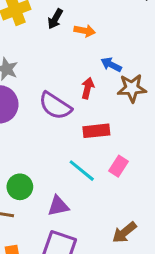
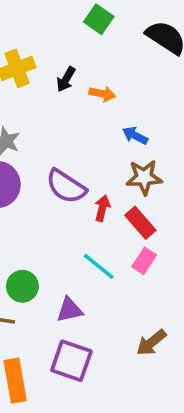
red arrow: (88, 88) -> (102, 208), moved
brown star: (132, 88) -> (144, 177), moved
red rectangle: (96, 131) -> (140, 223), moved, turned 55

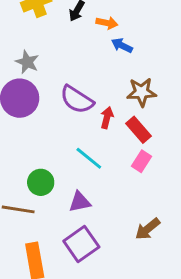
blue arrow: (135, 136) -> (122, 45), moved
cyan line: (99, 266) -> (89, 158), moved
purple square: (71, 361) -> (81, 244), turned 36

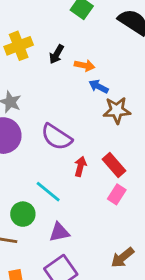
brown star: (141, 92) -> (117, 110), moved
red arrow: (107, 118) -> (80, 166), moved
cyan line: (89, 158) -> (48, 192), moved

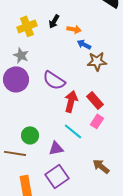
yellow cross: (19, 46) -> (27, 26), moved
red arrow: (80, 166) -> (71, 101), size x1.5
cyan line: (48, 192) -> (73, 131), moved
brown arrow: (122, 258) -> (101, 166), turned 78

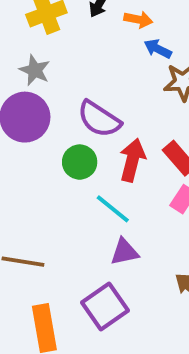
cyan line: (73, 131) -> (113, 209), moved
green circle: (30, 135) -> (80, 162), moved
purple triangle: (56, 148) -> (125, 252), moved

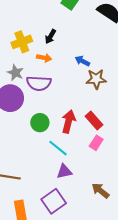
orange arrow: (138, 19) -> (44, 58), moved
purple semicircle: (99, 119) -> (39, 83), moved, turned -30

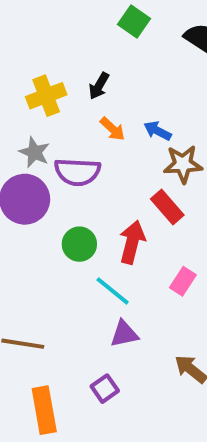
orange arrow: (44, 58) -> (113, 129), moved, turned 32
red rectangle: (94, 120) -> (167, 207), moved
purple square: (54, 201) -> (105, 389), size x0.6

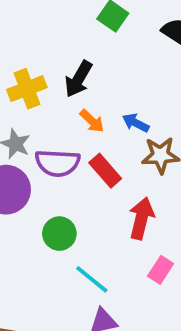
black arrow: (99, 86) -> (78, 79), size x1.4
red rectangle: (167, 207) -> (105, 171), moved
red arrow: (132, 242) -> (141, 218), moved

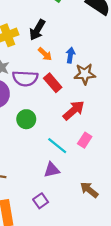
blue arrow: (136, 123) -> (70, 55), turned 72
red arrow: (141, 218) -> (74, 110), turned 35
cyan line: (92, 279) -> (57, 146), moved

